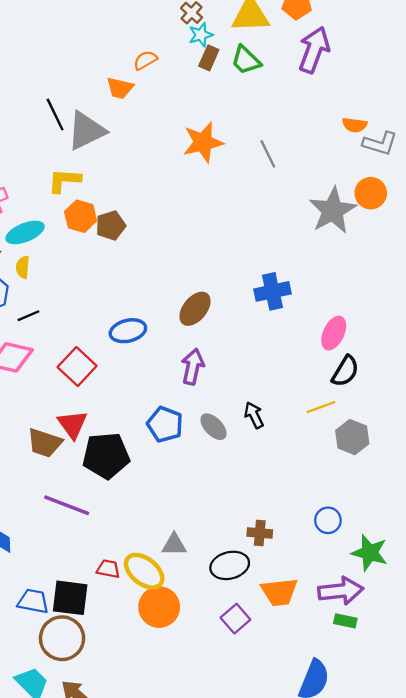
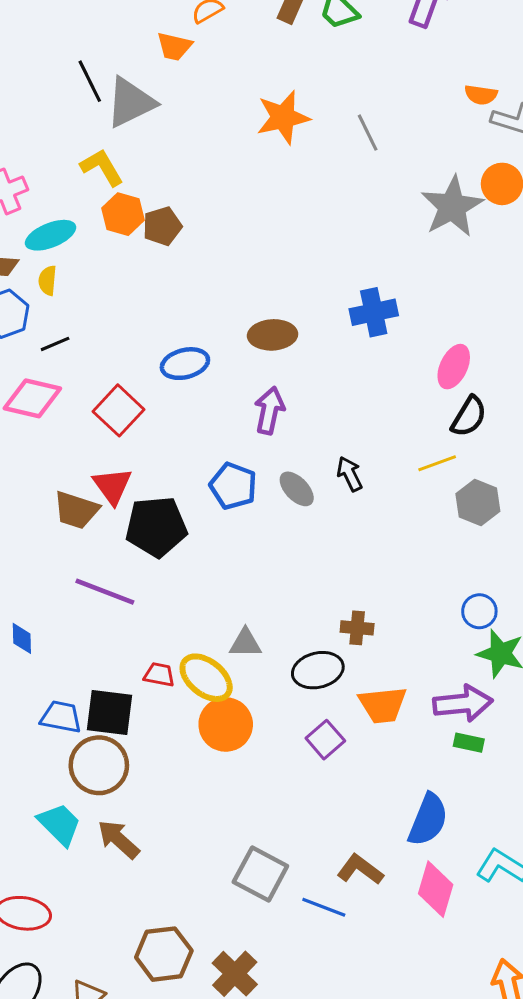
yellow L-shape: (64, 180) -> (102, 167), turned 56
brown ellipse: (195, 309) -> (273, 335), turned 48
blue circle: (328, 520) -> (479, 611), moved

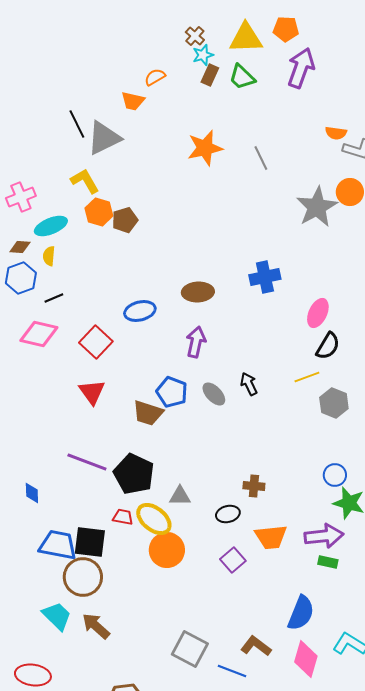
brown trapezoid: (76, 510) -> (148, 413), moved
black pentagon: (156, 527) -> (134, 474), moved, turned 30
black ellipse: (318, 670) -> (228, 514), size x0.7
blue trapezoid: (61, 717) -> (58, 545), size x1.4

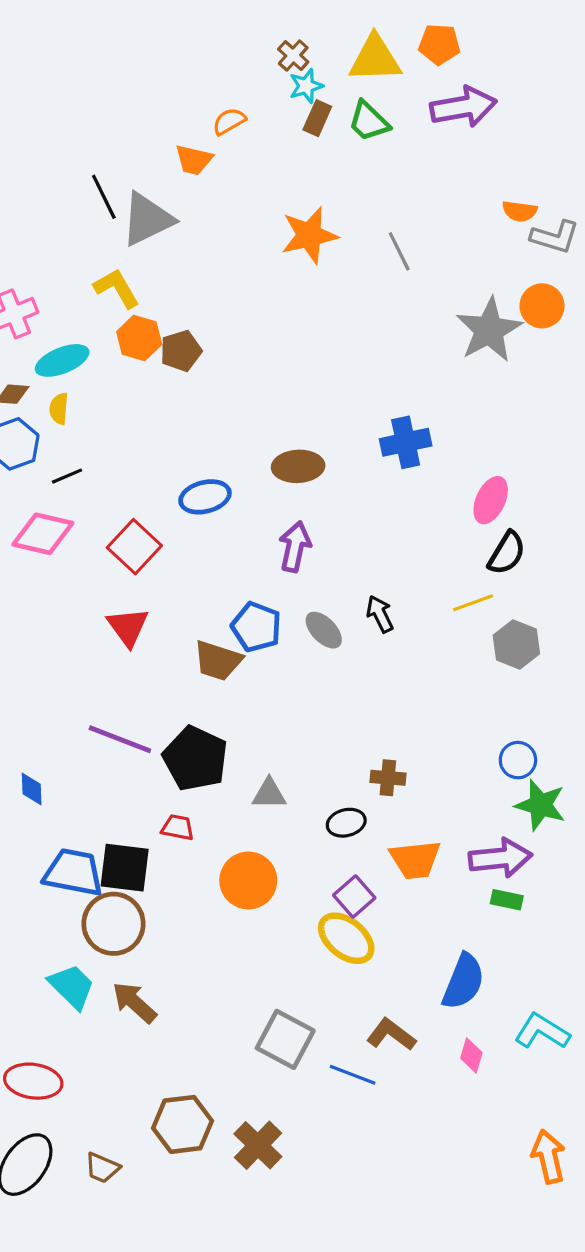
purple arrow: (301, 68) -> (463, 107), turned 60
yellow ellipse: (154, 519) -> (346, 938), moved
pink diamond: (306, 659) -> (471, 1055), size x0.6

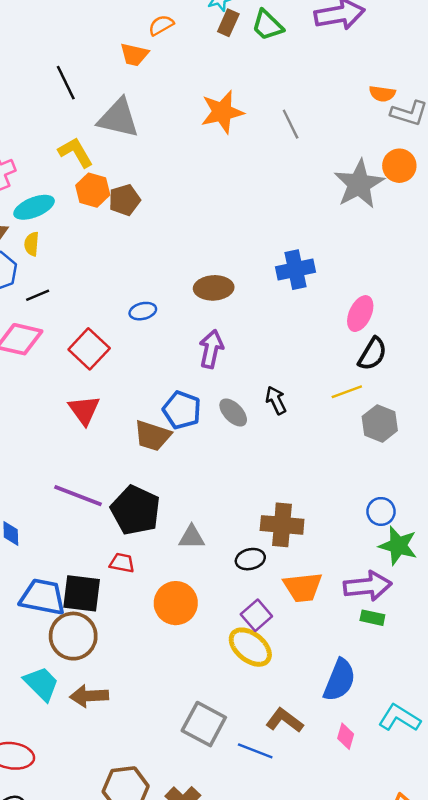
gray triangle: (147, 219) -> (118, 118), moved, turned 39
blue ellipse: (205, 497) -> (143, 311), size x0.7
brown cross: (388, 778) -> (282, 525), size x1.6
brown arrow: (134, 1002) -> (89, 696), turned -45

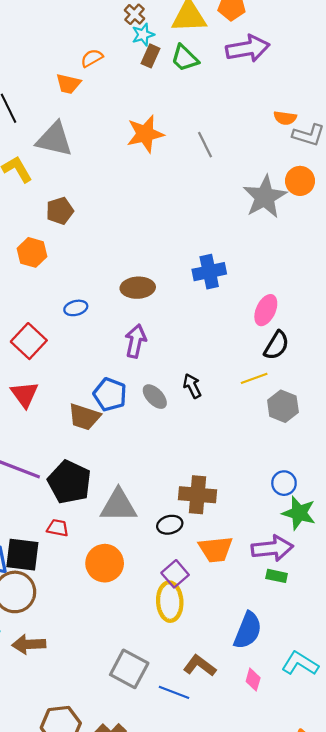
orange hexagon: (93, 190) -> (32, 252), moved
gray triangle: (192, 537) -> (118, 505), size x1.6
yellow ellipse: (250, 647) -> (170, 602), turned 48

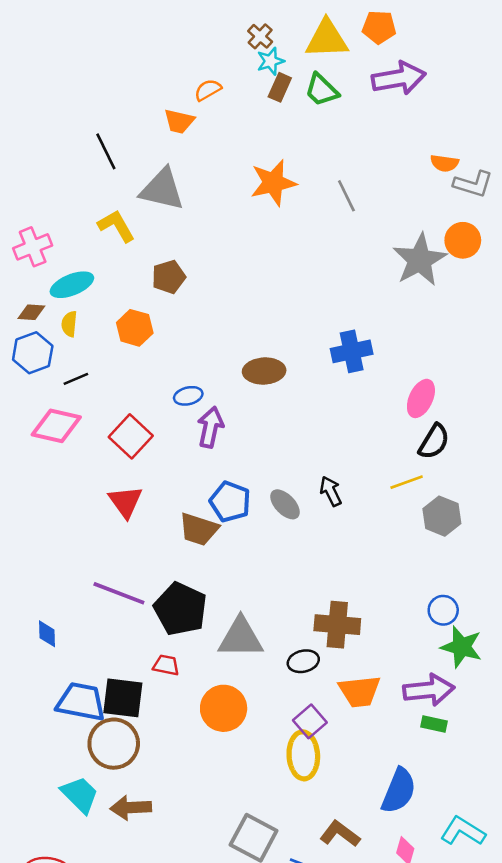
purple arrow: (136, 341) -> (210, 427), moved

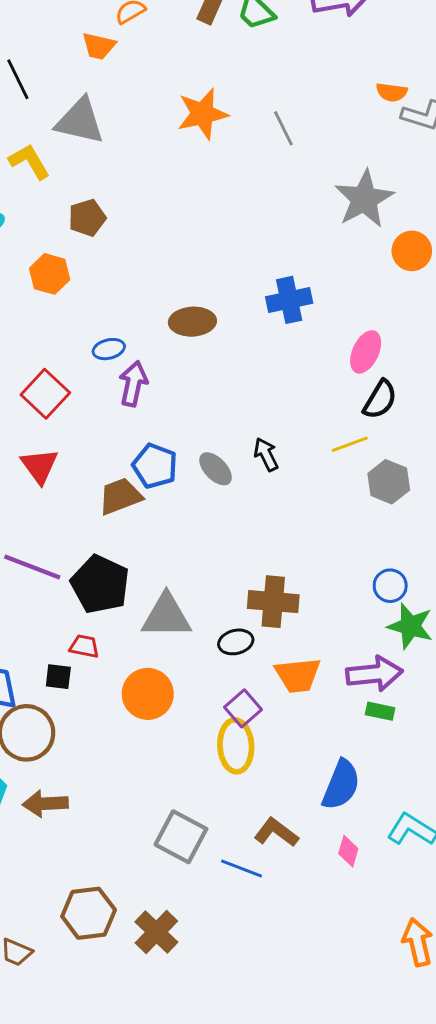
orange circle: (463, 240) -> (412, 251), moved
brown trapezoid: (199, 529) -> (120, 496), turned 141
black square: (123, 698) -> (58, 677), moved, size x0.6

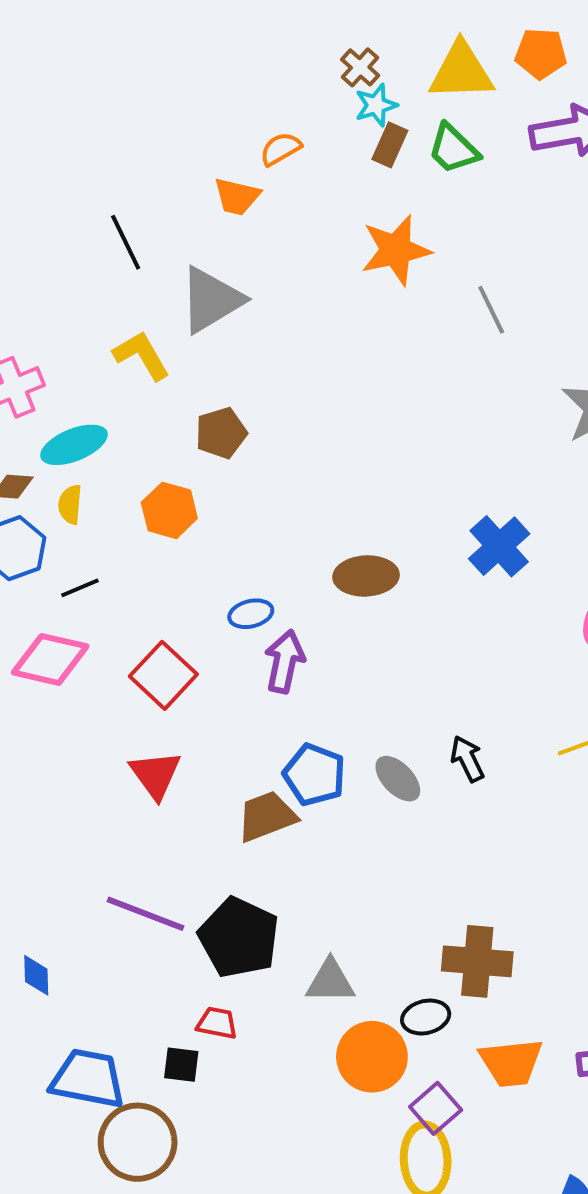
orange star: (203, 114) -> (396, 250), moved
gray triangle: (80, 121) -> (211, 300), turned -44
blue cross: (289, 300) -> (499, 546), turned -30
gray triangle: (166, 616) -> (330, 981), size x0.7
orange circle: (148, 694) -> (372, 1057), moved

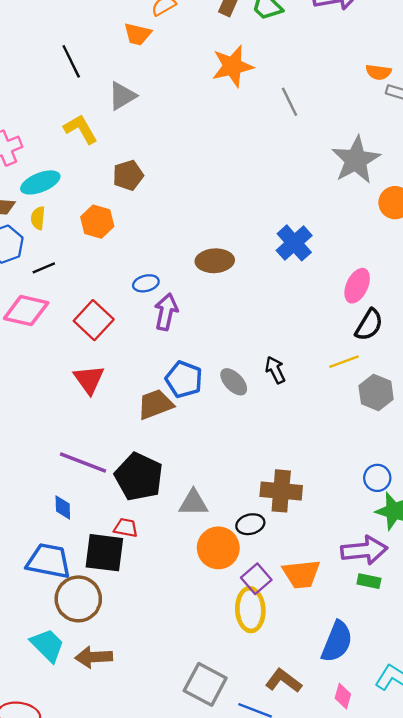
gray triangle: (211, 300) -> (122, 96), size x0.7
blue diamond: (36, 975) -> (63, 508), moved
orange trapezoid: (511, 1063) -> (301, 574), moved
black square: (181, 1065) -> (104, 553), size x1.8

